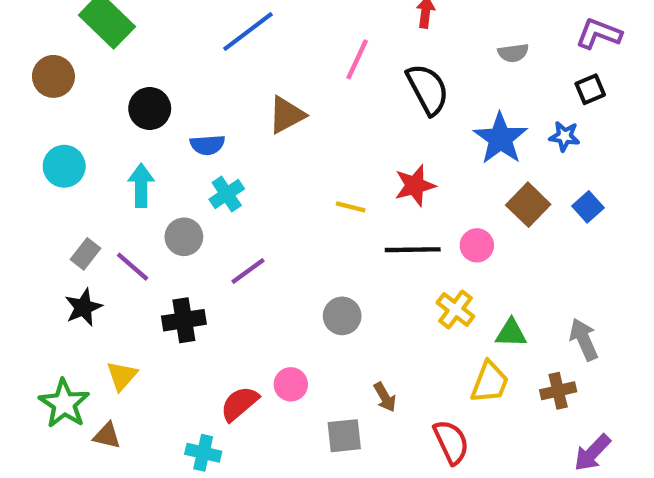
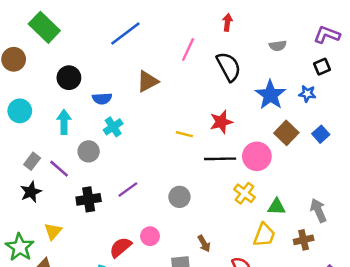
pink circle: (477, 245) -> (257, 156), size x1.5
purple line: (248, 271) -> (128, 189), moved

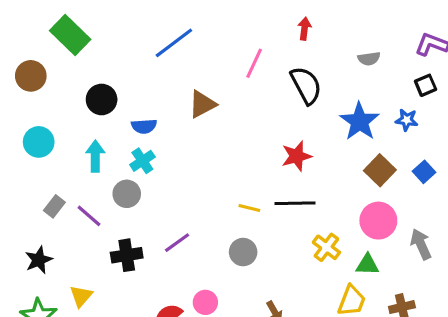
cyan cross: (113, 127) -> (142, 161), moved
yellow line: (184, 134) -> (249, 208), moved
pink circle: (257, 156) -> (378, 221), moved
black star: (31, 192) -> (39, 260), moved
gray arrow: (318, 210) -> (421, 244), moved

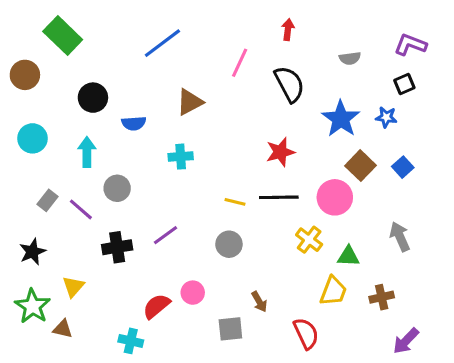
cyan cross: (142, 161) -> (181, 157), moved, turned 30
pink circle: (378, 221) -> (335, 197), moved

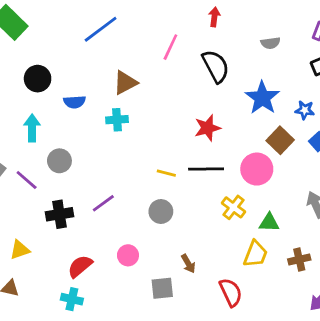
blue star: (386, 117) -> (305, 110), moved
cyan cross: (181, 157) -> (117, 120), moved
yellow triangle: (73, 287) -> (20, 250), turned 30
red semicircle: (156, 306) -> (80, 266), moved

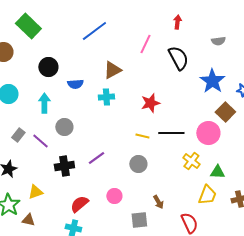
red star: (207, 128) -> (150, 103), moved

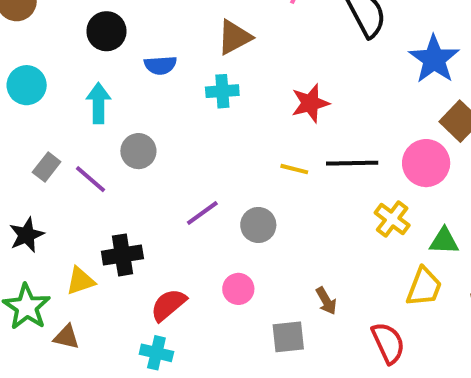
gray circle: (138, 164) -> (258, 225), moved
black cross: (64, 166) -> (122, 255), moved

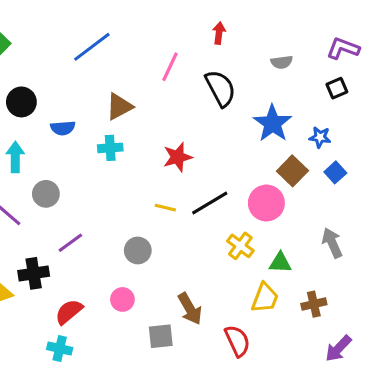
black line: (352, 163) -> (210, 203), turned -30
purple line: (202, 213) -> (70, 243), moved
brown arrow: (326, 301) -> (190, 309), size x1.5

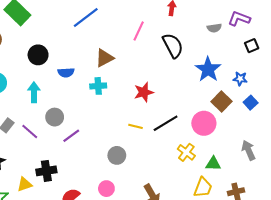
purple L-shape: (343, 48) -> (239, 19), moved
purple line: (70, 243) -> (71, 136), moved

